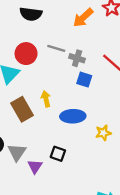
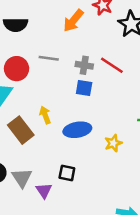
gray cross: (77, 58) -> (84, 65), moved

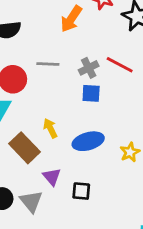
gray cross: (84, 65) -> (89, 68), turned -30
purple triangle: (44, 191) -> (52, 177), moved

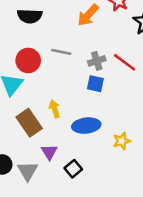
black square: (81, 191) -> (73, 169), turned 36

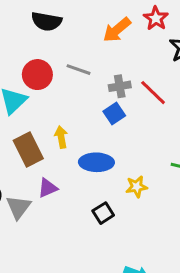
blue square: (95, 84) -> (114, 113), turned 36
purple triangle: (49, 152) -> (48, 188), turned 30
black square: (73, 169) -> (103, 213), moved

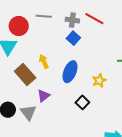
gray cross: (120, 86) -> (72, 20), turned 32
blue ellipse: (96, 162) -> (70, 72), turned -55

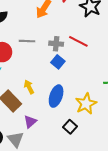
yellow star: (99, 80) -> (86, 104), size x1.5

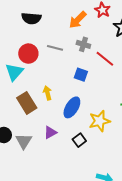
gray cross: (56, 44) -> (83, 44), moved
blue square: (58, 62) -> (81, 75), turned -32
purple triangle: (30, 122) -> (50, 132), moved

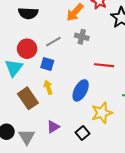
gray line: (55, 48) -> (53, 42), turned -42
red line: (105, 59) -> (104, 65), moved, turned -30
blue square: (81, 75) -> (47, 64), moved
blue ellipse: (72, 107) -> (81, 90), moved

